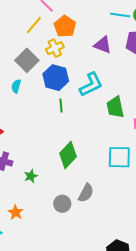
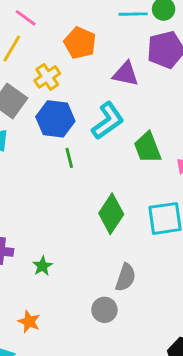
orange pentagon: (65, 26) -> (80, 43), moved
purple triangle: (103, 45) -> (126, 74), moved
green diamond: (68, 155) -> (111, 214), moved
gray circle: (62, 204) -> (104, 310), moved

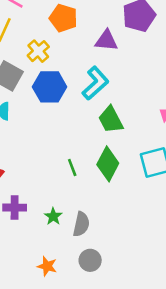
green trapezoid: (148, 148) -> (111, 120), moved
green line: (69, 158) -> (72, 167), moved
gray semicircle: (126, 277) -> (81, 224), moved
gray circle: (104, 310) -> (90, 260), moved

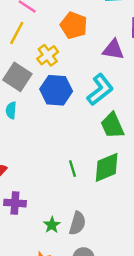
green diamond: (108, 164) -> (107, 167), turned 36
green star: (53, 216) -> (52, 225), moved

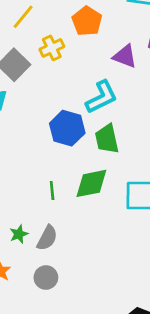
blue hexagon: (56, 90) -> (67, 128), moved
green line: (73, 169) -> (52, 191), moved

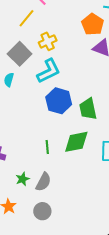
orange pentagon: (87, 21) -> (93, 24), moved
cyan L-shape: (102, 97) -> (49, 71), moved

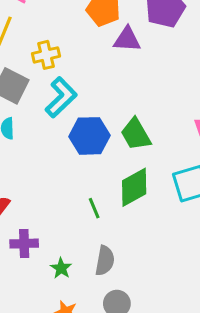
yellow cross: (48, 41) -> (46, 55), turned 30
green star: (22, 179) -> (61, 268), moved

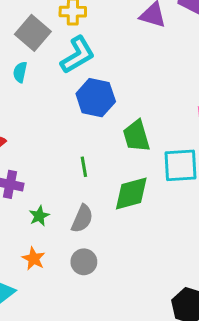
green trapezoid: (136, 134) -> (136, 136), moved
green diamond: (134, 187) -> (131, 193), moved

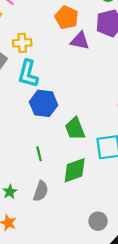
cyan L-shape: (78, 55) -> (28, 74), turned 140
gray circle: (84, 262) -> (98, 221), moved

